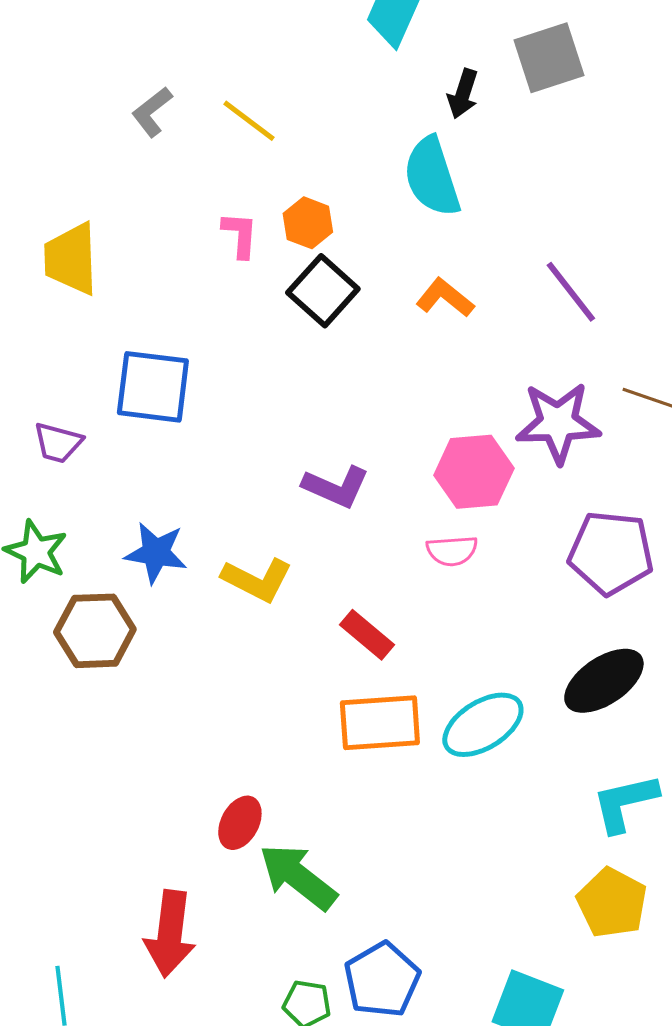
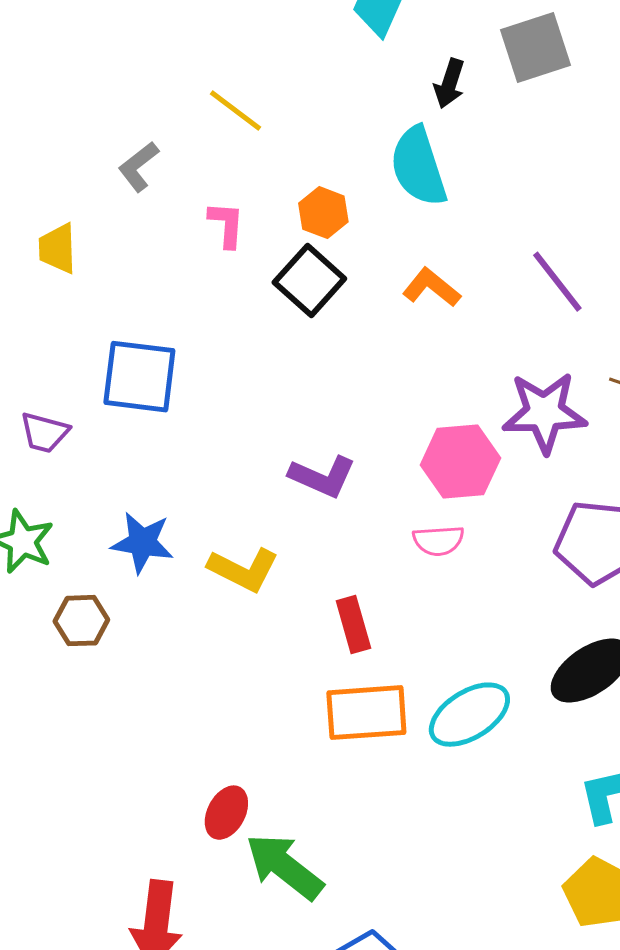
gray L-shape: (152, 112) -> (138, 167), moved
orange hexagon: (308, 223) -> (323, 213), moved
yellow trapezoid: (71, 259) -> (57, 249), size x0.7
brown hexagon: (95, 631) -> (81, 621), size x0.7
red rectangle: (367, 635) -> (353, 625), turned 34

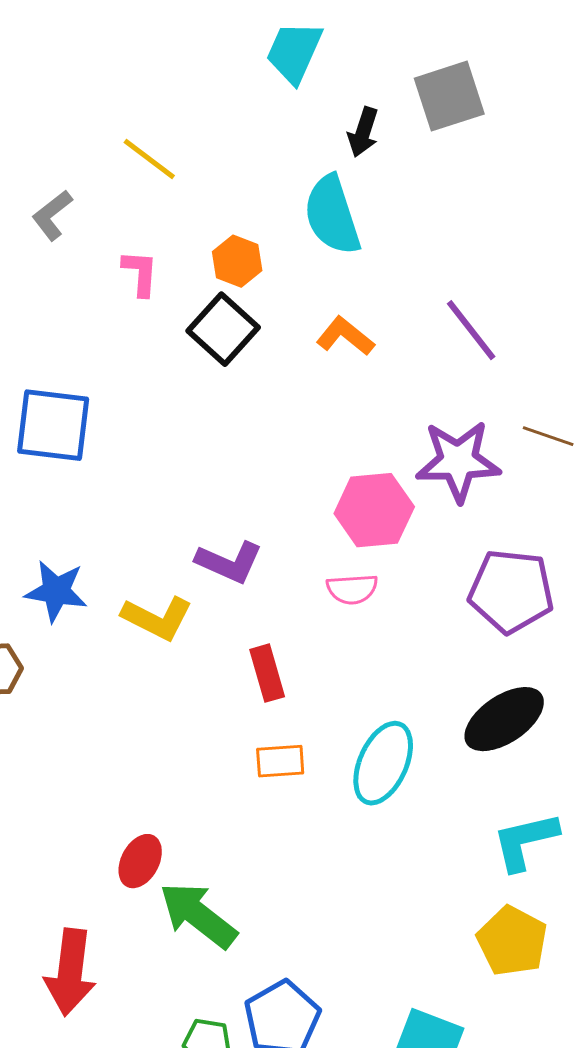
purple L-shape: (322, 477) -> (229, 562), moved
orange rectangle: (366, 713) -> (280, 761), size x0.6
cyan ellipse: (469, 715) -> (383, 763), turned -34

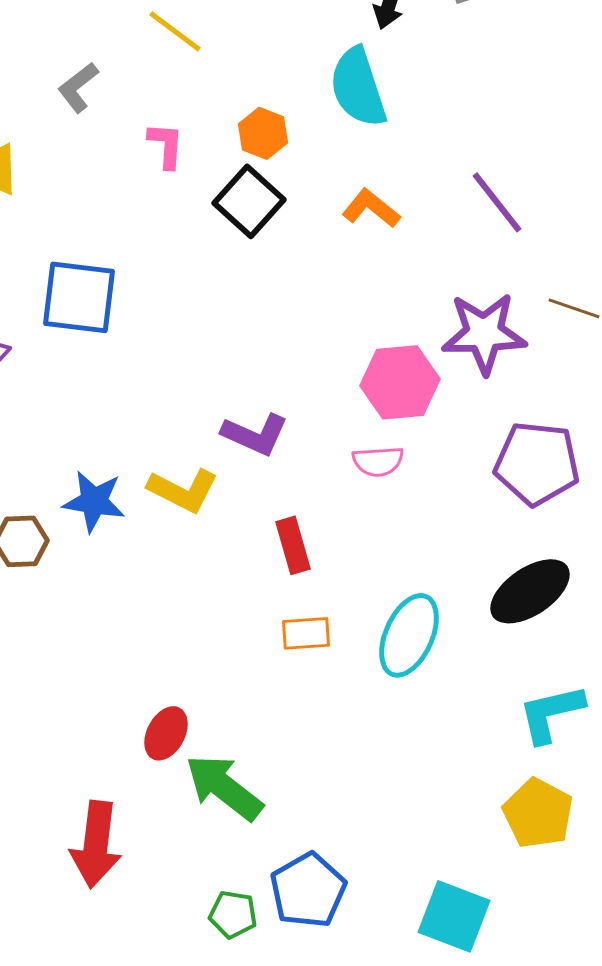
blue star: (56, 591) -> (94, 501), moved

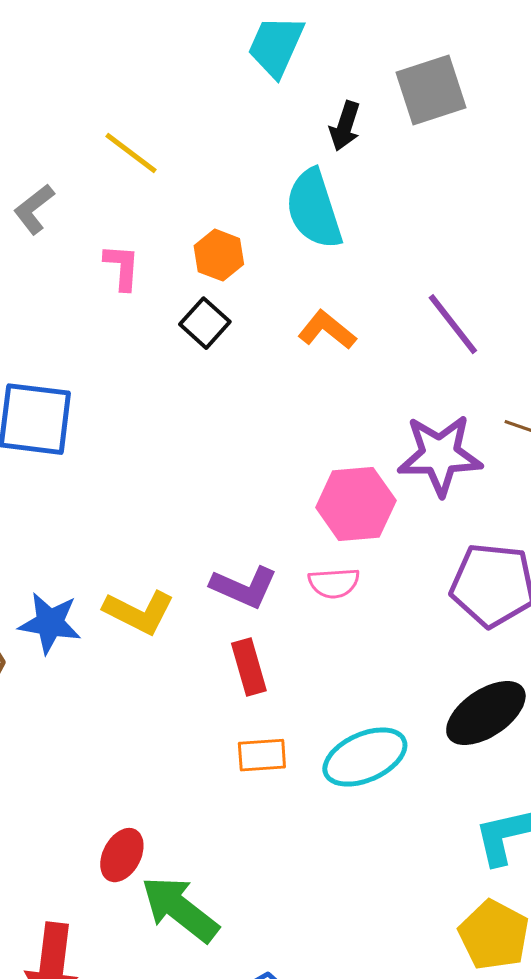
black square: (249, 201) -> (205, 323), size x0.7
purple L-shape: (255, 434) -> (244, 587), moved
cyan ellipse: (409, 635) -> (365, 757), turned 42

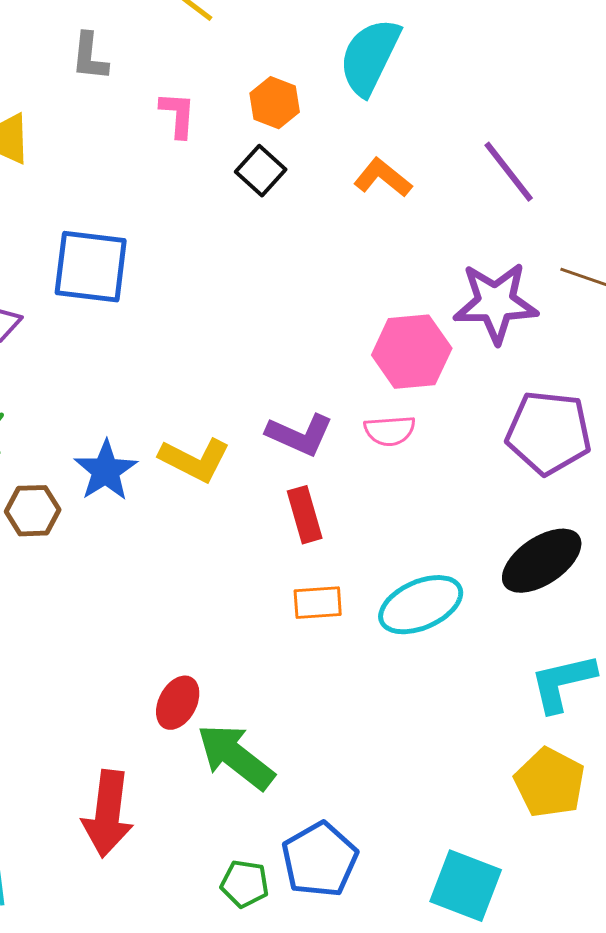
gray L-shape: (34, 209) -> (90, 57), turned -46
cyan semicircle: (314, 209) -> (370, 57), turned 44
blue star: (50, 623) -> (106, 471), turned 30

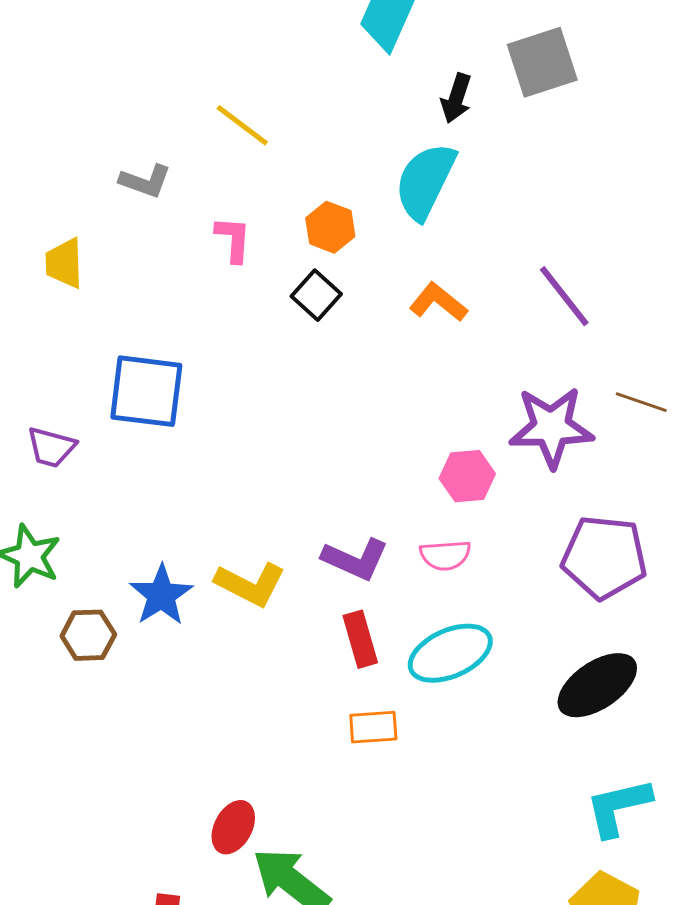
gray L-shape: (90, 57) -> (145, 181), turned -76
pink hexagon: (412, 352) -> (467, 476), size x0.7
cyan ellipse: (421, 605) -> (450, 653), moved

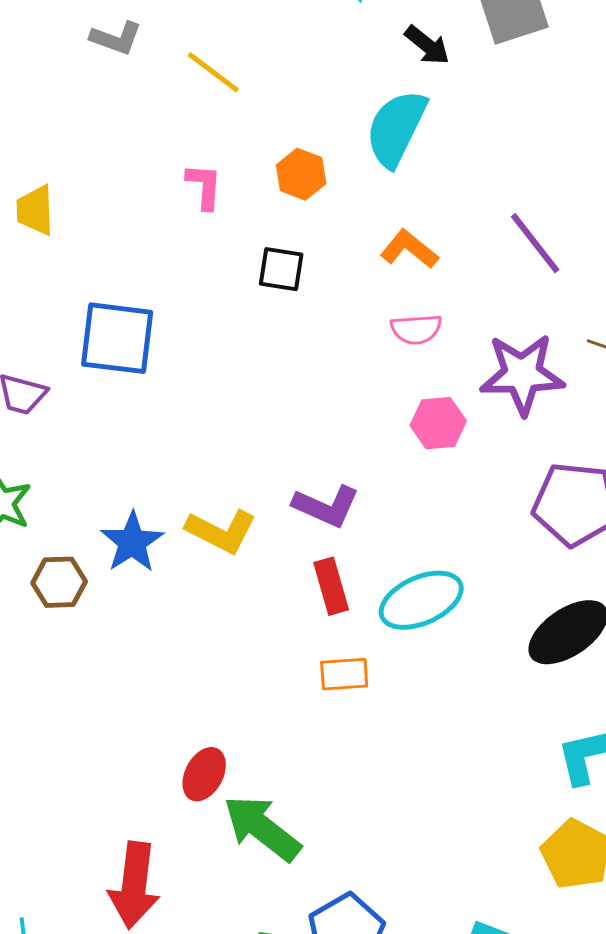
black arrow: (456, 98) -> (427, 45), turned -69
gray L-shape: (145, 181) -> (116, 38), moved
black square: (316, 295) -> (281, 269), moved, turned -33
pink semicircle: (445, 555) -> (416, 329), moved

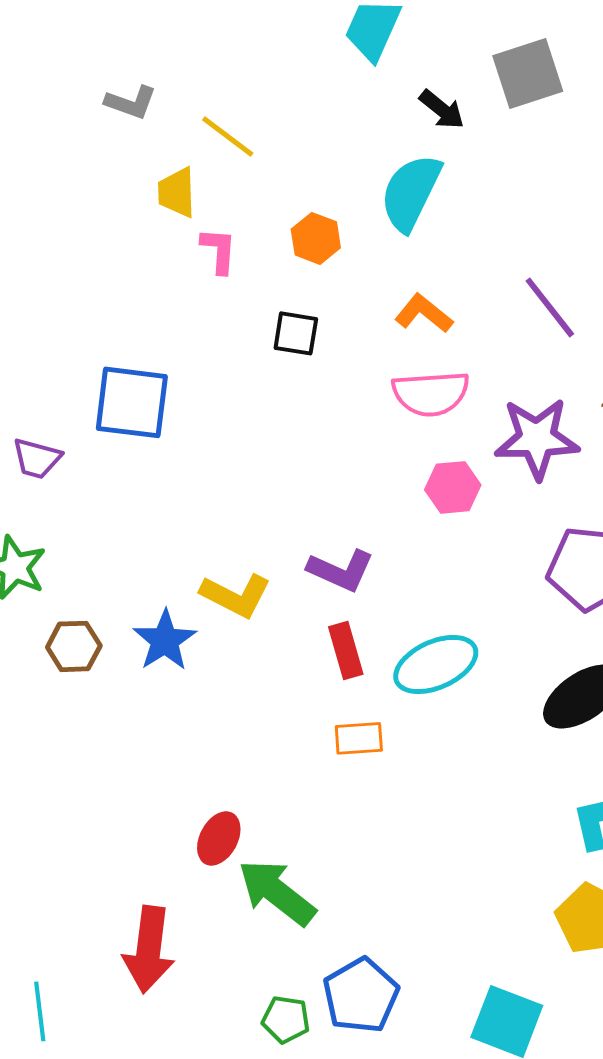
yellow trapezoid: (35, 210) -> (177, 192), moved
pink semicircle: (416, 329) -> (431, 393), size x1.5
blue star: (132, 542) -> (165, 640), moved

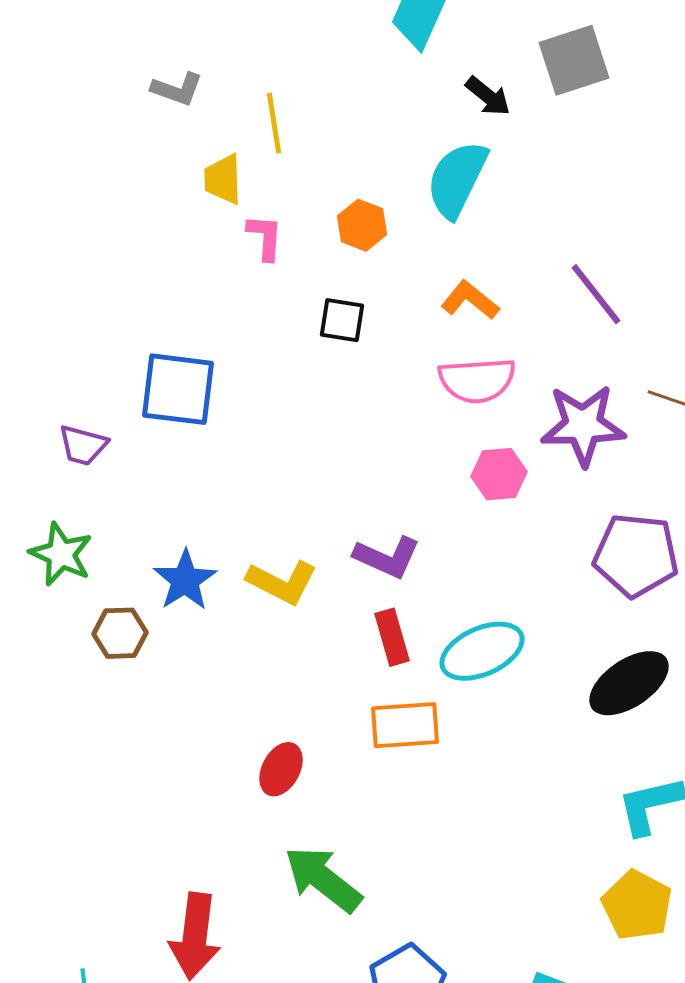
yellow line: (228, 136) -> (274, 123), turned 44
blue star: (165, 640) -> (185, 580), moved
orange rectangle: (359, 738) -> (405, 725), size x1.4
red ellipse: (219, 838) -> (281, 769), moved

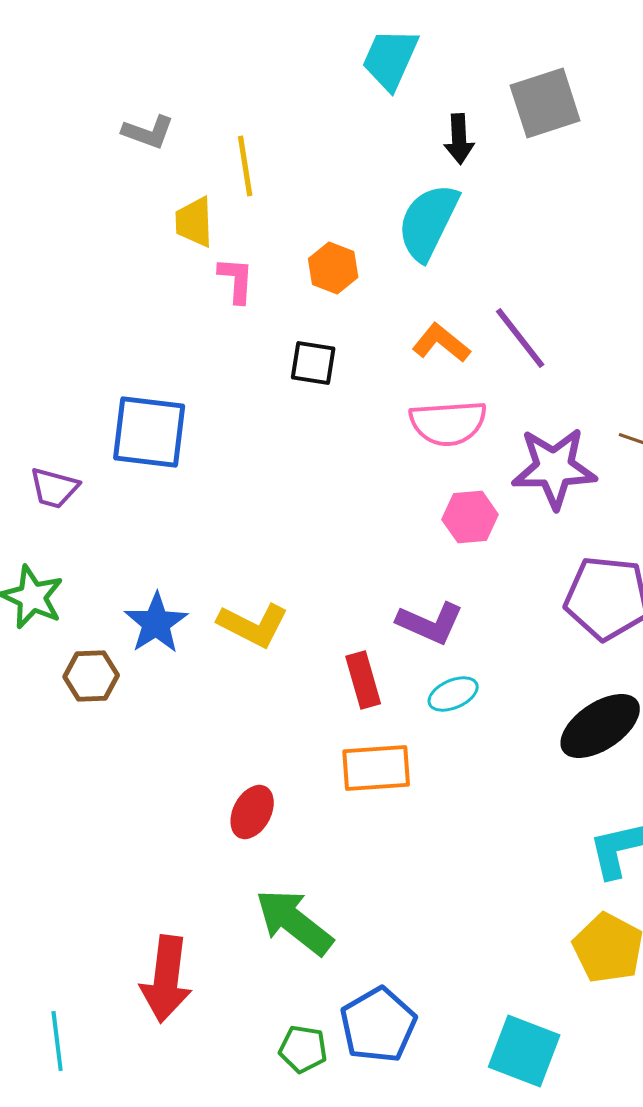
black arrow: (488, 96) -> (459, 139), turned 48
purple line: (596, 294) -> (520, 338), moved
purple L-shape: (387, 557) -> (430, 623), moved
cyan ellipse: (482, 651) -> (453, 694), size x0.6

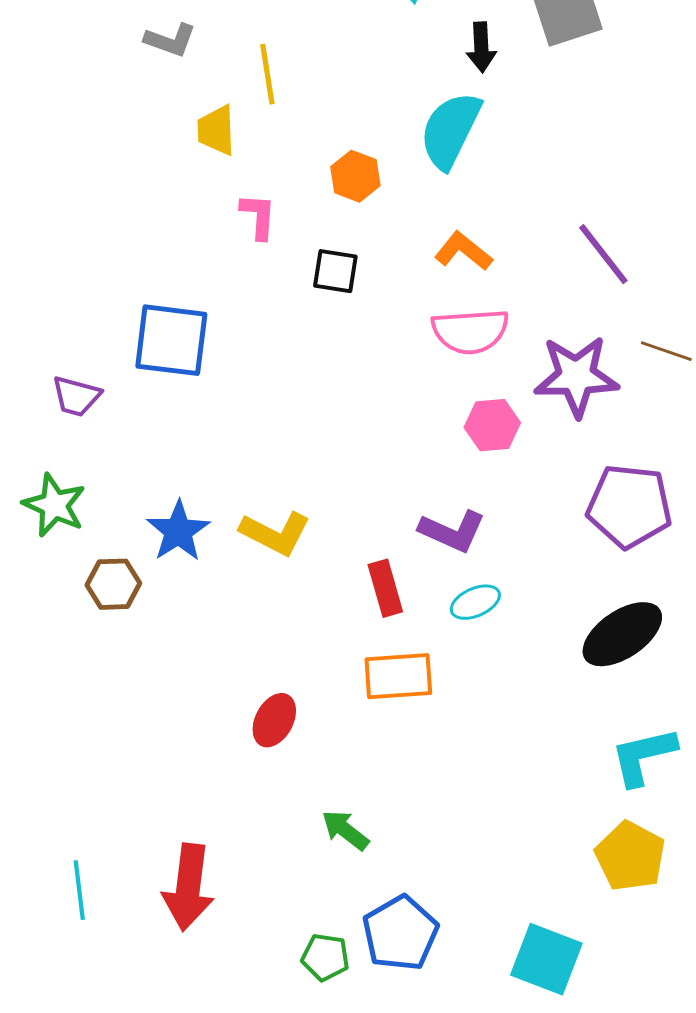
pink L-shape: (236, 280) -> (258, 216), moved
purple line: (520, 338) -> (603, 254), moved
green arrow: (294, 922) -> (345, 830), moved, size x0.6
cyan line: (57, 1041) -> (79, 890), moved

